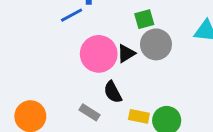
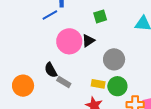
gray circle: (156, 44) -> (114, 59), moved
black semicircle: (113, 92) -> (51, 70), moved

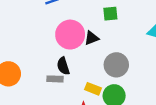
black semicircle: (51, 70) -> (63, 66), moved
gray rectangle: (64, 82) -> (55, 79), turned -40

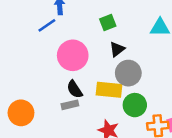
black triangle: (92, 38) -> (117, 49), moved
yellow rectangle: (93, 89) -> (109, 90), moved, size x1.5

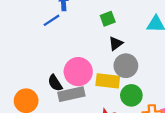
pink circle: (73, 55) -> (78, 72), moved
black semicircle: (75, 89) -> (55, 83), moved
gray rectangle: (70, 105) -> (71, 94), size x1.6

